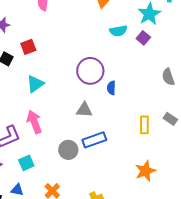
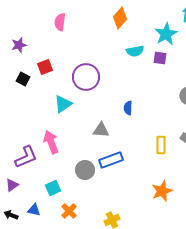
purple square: (143, 38) -> (160, 58), turned -32
purple circle: (90, 71) -> (86, 77), moved
cyan triangle: (35, 84) -> (63, 104), moved
cyan square: (26, 163) -> (53, 188), moved

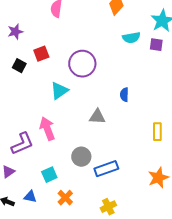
blue rectangle: (111, 160) -> (106, 169), moved

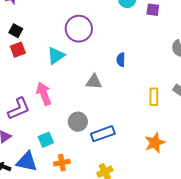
red square: (41, 54) -> (18, 50), moved
blue triangle: (30, 197) -> (27, 162), size x1.6
orange cross: (65, 198) -> (62, 163), turned 35

